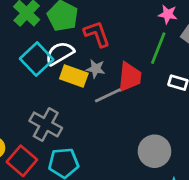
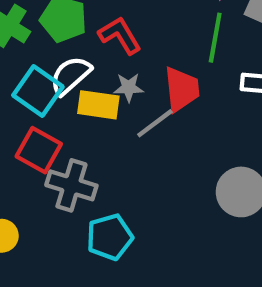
red square: (22, 161) -> (39, 150), moved

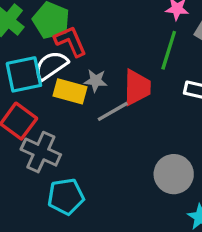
red L-shape: (120, 35) -> (70, 41), moved
cyan square: (38, 91) -> (24, 74), turned 36

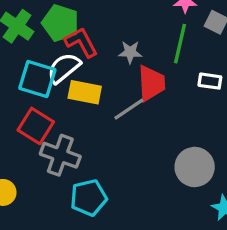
cyan square: (24, 74) -> (37, 79), turned 33
gray star: (96, 81) -> (130, 52), moved

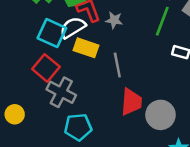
gray star: (130, 52) -> (114, 20), moved
red trapezoid: (151, 83) -> (131, 102), moved
gray line: (129, 109) -> (117, 65), turned -75

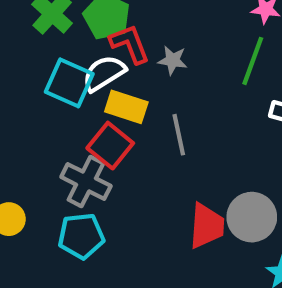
red square: (46, 68) -> (110, 146), moved
red trapezoid: (131, 102) -> (207, 226), moved
cyan pentagon: (78, 127) -> (81, 236), moved

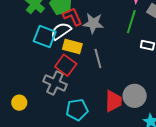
gray star: (173, 60) -> (93, 23), size x1.5
cyan pentagon: (81, 236) -> (77, 110), moved

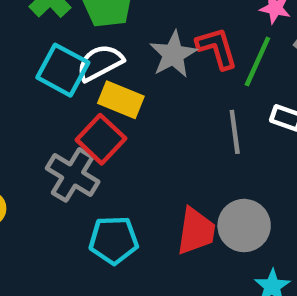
red L-shape: (72, 17) -> (217, 48), moved
gray star: (93, 23) -> (173, 54), turned 30
gray line: (98, 58) -> (235, 132), moved

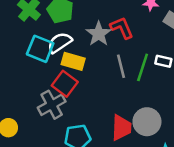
green line: (257, 61) -> (143, 67), moved
gray line: (235, 132) -> (121, 66), moved
gray cross: (73, 175) -> (52, 105), turned 36

